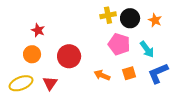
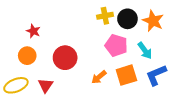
orange star: (155, 20) -> (153, 21), size x1.5
orange square: (129, 73) -> (126, 75), size x1.5
orange arrow: (102, 75) -> (99, 77), turned -63

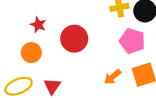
red circle: (65, 58) -> (74, 39), moved

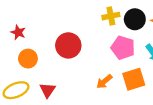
red star: (38, 25) -> (18, 32), moved

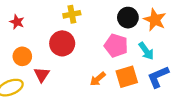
yellow cross: (111, 16) -> (72, 14), moved
red star: (18, 32) -> (17, 22), moved
red triangle: (48, 90) -> (42, 75), moved

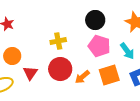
yellow cross: (72, 14) -> (58, 41), moved
black circle: (128, 18) -> (95, 20), moved
red circle: (62, 43) -> (60, 69), moved

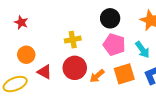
red triangle: (30, 73) -> (44, 72), turned -35

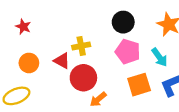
red triangle: (44, 72) -> (62, 61), moved
orange arrow: (97, 76) -> (98, 99), moved

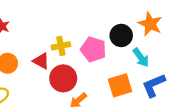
black circle: (123, 22) -> (121, 35), moved
pink pentagon: (128, 52) -> (93, 49), moved

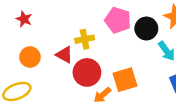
pink pentagon: (93, 49) -> (118, 20), moved
orange square: (120, 85) -> (125, 80), moved

